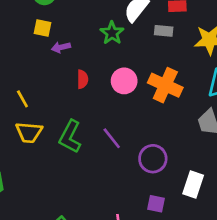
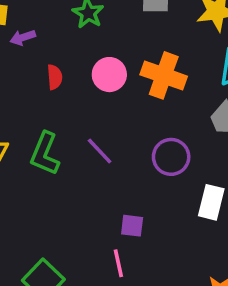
purple circle: (153, 159) -> (171, 157), moved
purple square: (156, 204) -> (132, 226), moved

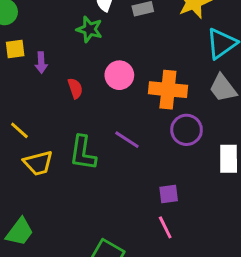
purple arrow: (23, 38) -> (41, 63), turned -60
orange cross: (164, 75) -> (168, 90), moved

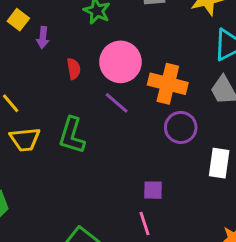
yellow square: (15, 49) -> (18, 20), turned 36
pink circle: (119, 75) -> (120, 62), size x1.4
purple line: (127, 140) -> (117, 103), moved

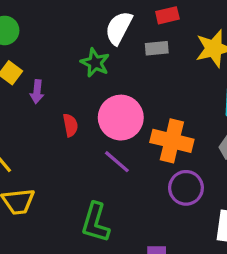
green L-shape: (72, 135) -> (95, 223), moved

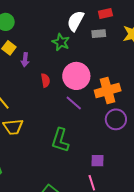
orange cross: (172, 141) -> (108, 91), turned -30

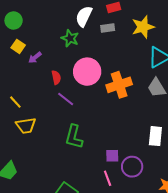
purple arrow: (25, 60) -> (35, 58), turned 48
purple line: (74, 103) -> (66, 99), moved
purple circle: (116, 119) -> (132, 167), moved

